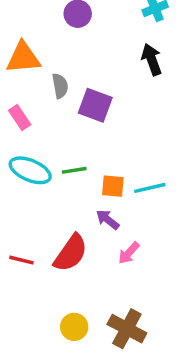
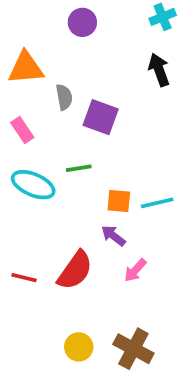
green line: (74, 170) -> (79, 168), moved

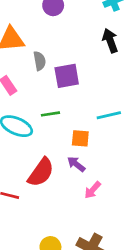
purple square: (101, 117) -> (67, 76), turned -30
cyan line: (157, 203) -> (109, 115), moved
red semicircle: (75, 270) -> (41, 172), moved

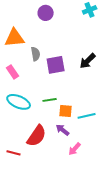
black arrow: (110, 41) -> (88, 61), moved, turned -114
green line: (50, 114) -> (50, 100), moved
cyan line: (109, 115) -> (87, 116), moved

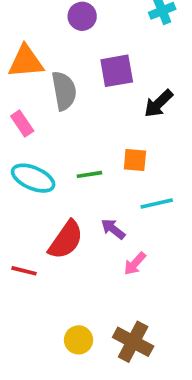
gray semicircle: (36, 54) -> (64, 91), size x1.5
purple square: (56, 65) -> (117, 71), moved
orange square: (66, 111) -> (135, 160), moved

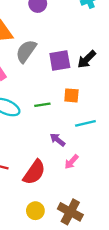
purple square: (117, 71) -> (60, 60), moved
gray semicircle: (64, 91) -> (26, 51), turned -135
red semicircle: (66, 240) -> (34, 172), moved

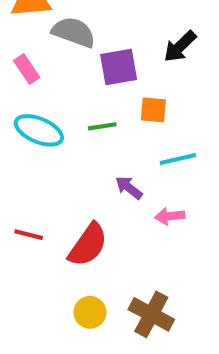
gray semicircle: (26, 51) -> (74, 32), turned 75
purple square: (60, 60) -> (119, 67), moved
pink arrow: (71, 162) -> (170, 216), moved, turned 42

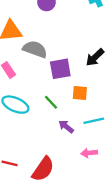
green line: (102, 126) -> (51, 102), turned 56
purple arrow: (129, 188) -> (66, 126), moved

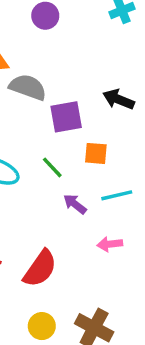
black arrow: (95, 57) -> (119, 99), turned 66

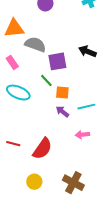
orange square: (96, 153) -> (62, 93), moved
green line: (52, 167) -> (46, 80), moved
yellow circle: (42, 326) -> (34, 182), moved

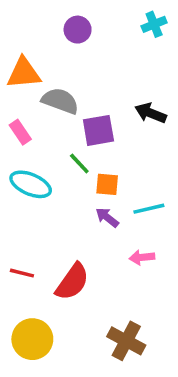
yellow circle: (34, 182) -> (32, 339), moved, size x1.5

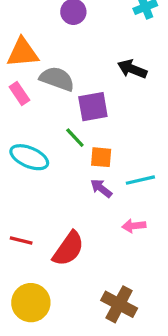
black arrow: (151, 113) -> (132, 69), moved
pink rectangle: (20, 132) -> (19, 93), moved

